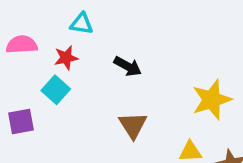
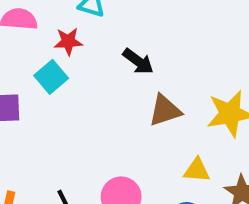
brown triangle: (133, 125) -> (165, 110), moved, turned 36

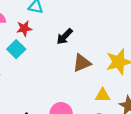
black arrow: (138, 61) -> (65, 36), turned 102

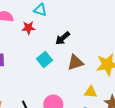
cyan square: (16, 49) -> (45, 60), moved

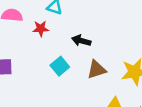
black arrow: (63, 38) -> (81, 41), turned 56

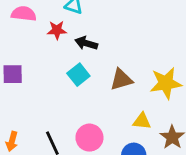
black arrow: (81, 41) -> (86, 43), moved

